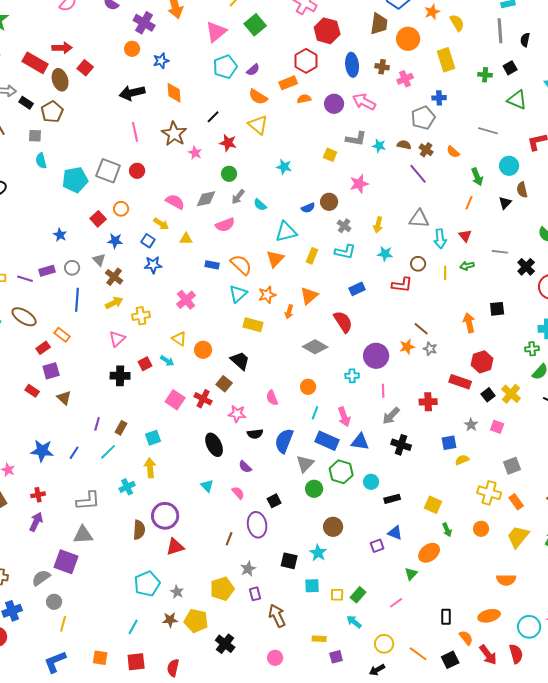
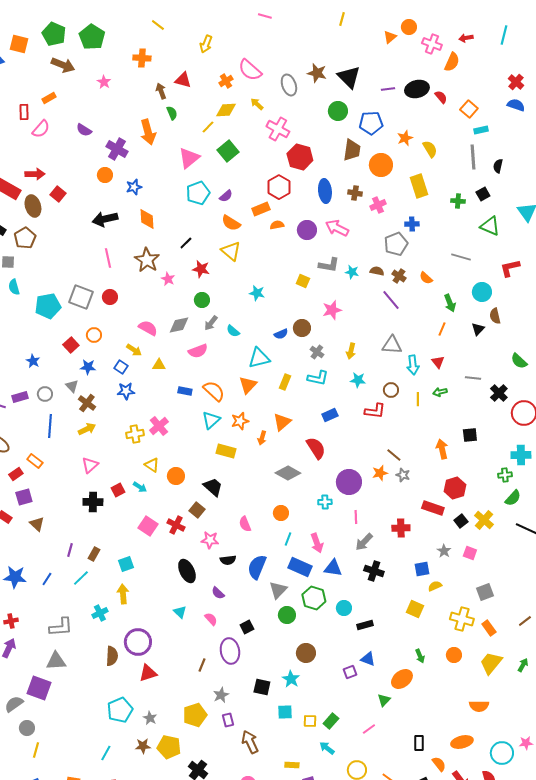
yellow cross: (141, 316) -> (135, 434), moved
yellow square: (433, 505) -> (415, 609), moved

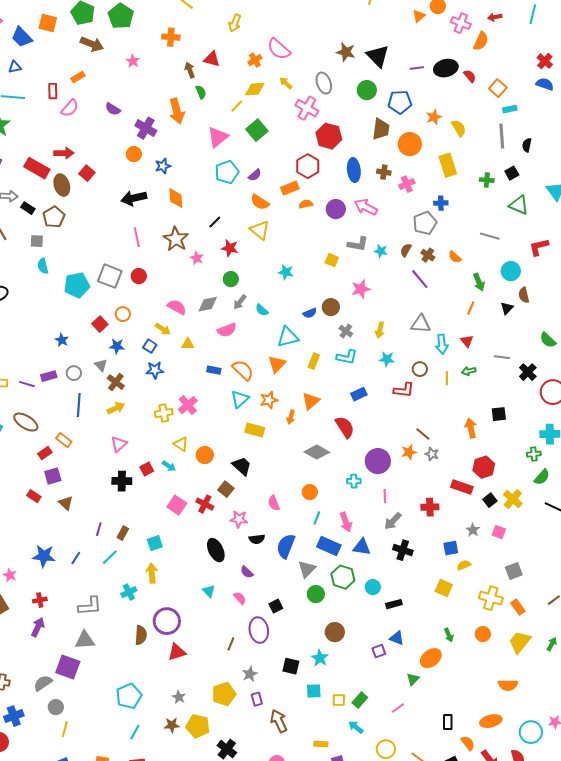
gray ellipse: (289, 85) -> (324, 83), moved
brown semicircle: (377, 271) -> (406, 250), turned -72
cyan pentagon: (120, 710) -> (129, 696), moved

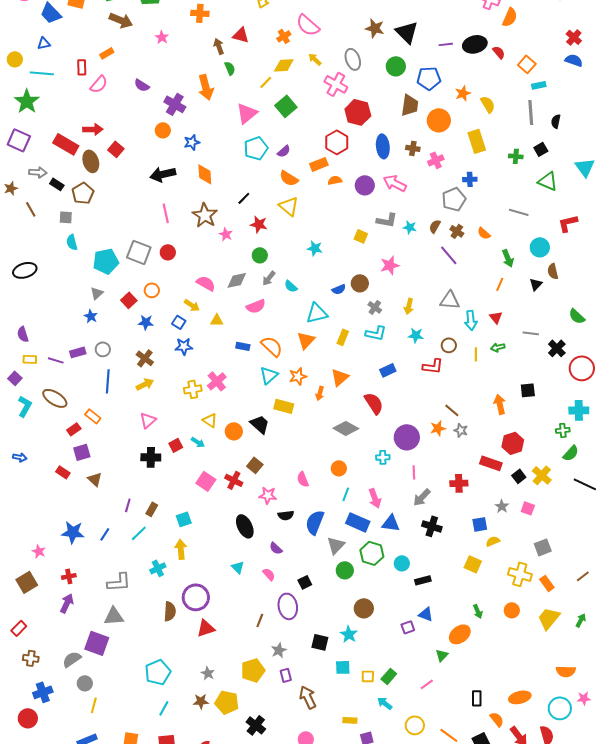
gray triangle: (101, 365) -> (97, 293), moved, turned 32
black trapezoid: (242, 466) -> (260, 424), moved
orange semicircle: (508, 685) -> (566, 671), moved

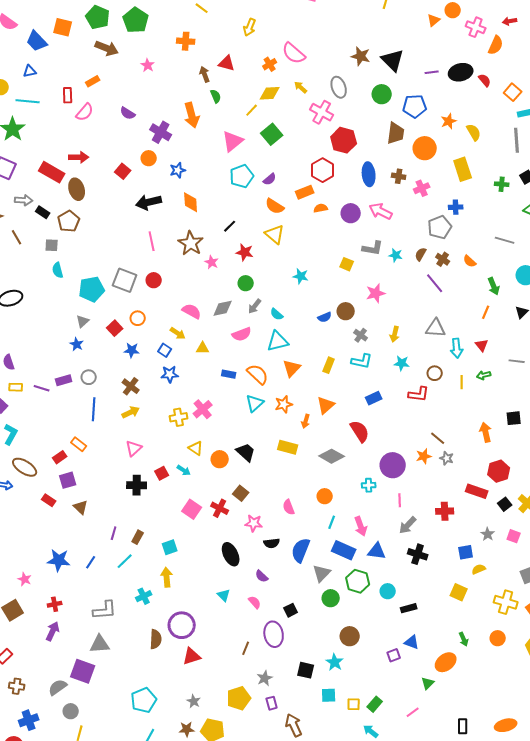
red square: (116, 149) -> (123, 171), moved
cyan triangle: (317, 313) -> (278, 341), moved
brown ellipse: (55, 398) -> (25, 467), moved
yellow rectangle: (284, 406) -> (288, 447), moved

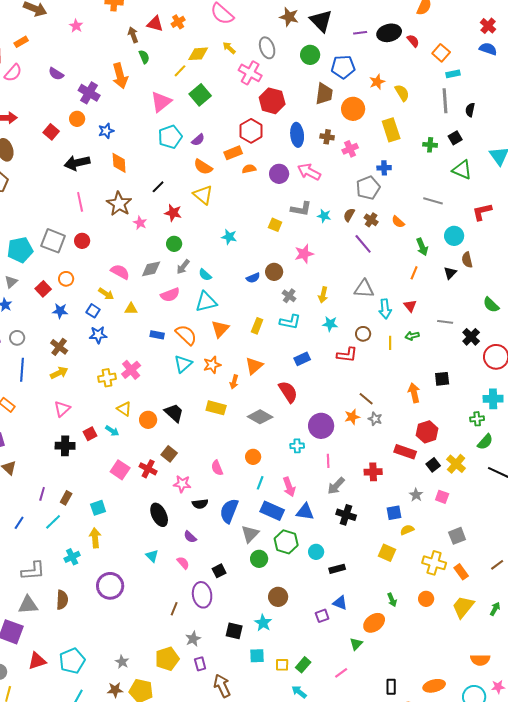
orange cross: (270, 64) -> (178, 22), moved
brown semicircle: (156, 639) -> (62, 600), moved
red triangle: (192, 656) -> (37, 661), moved

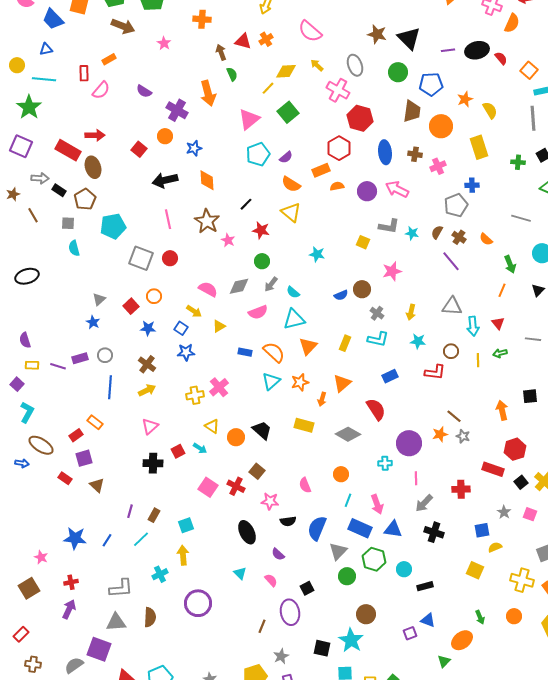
cyan pentagon: (20, 250) -> (113, 226), moved
yellow triangle: (131, 309) -> (219, 326), turned -32
cyan star: (263, 623) -> (351, 640), size x1.4

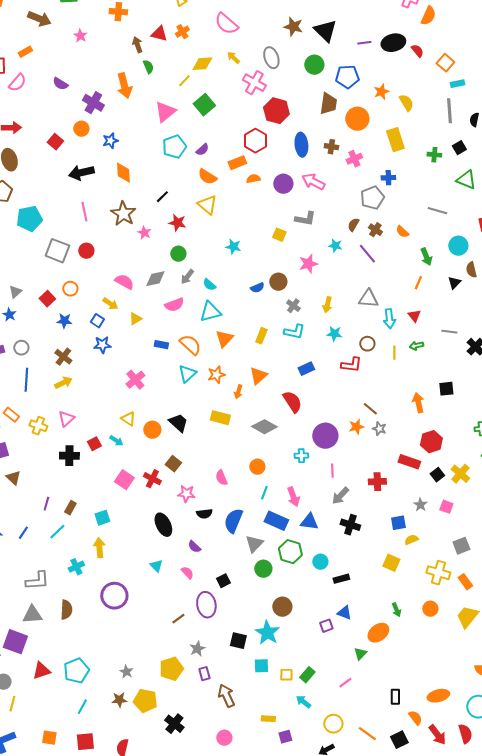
cyan star: (412, 233) -> (335, 246), moved
yellow cross: (195, 395) -> (38, 426), moved, turned 30
brown line: (262, 626) -> (178, 619), turned 32

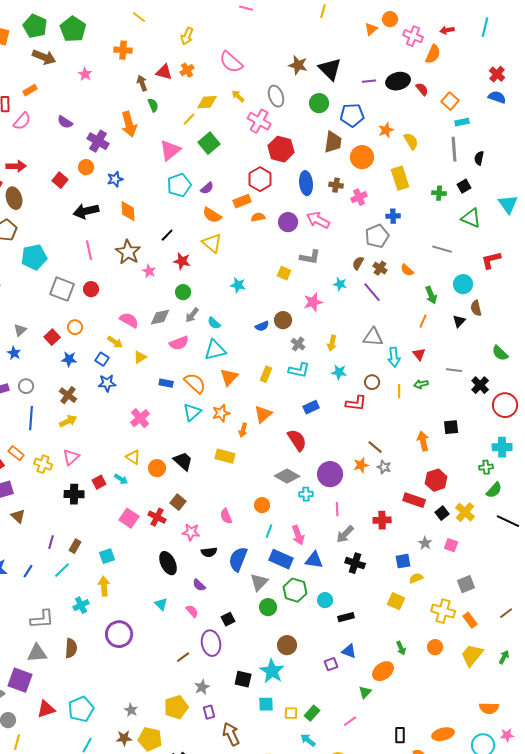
gray diamond: (264, 427) -> (287, 476), moved

